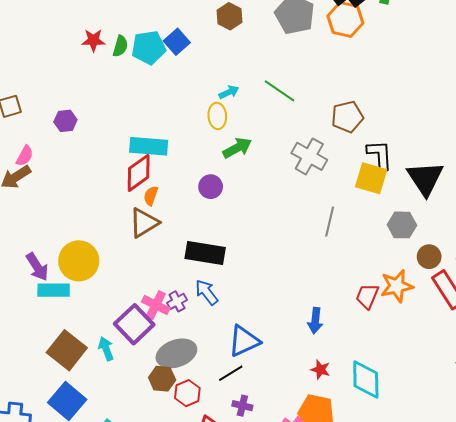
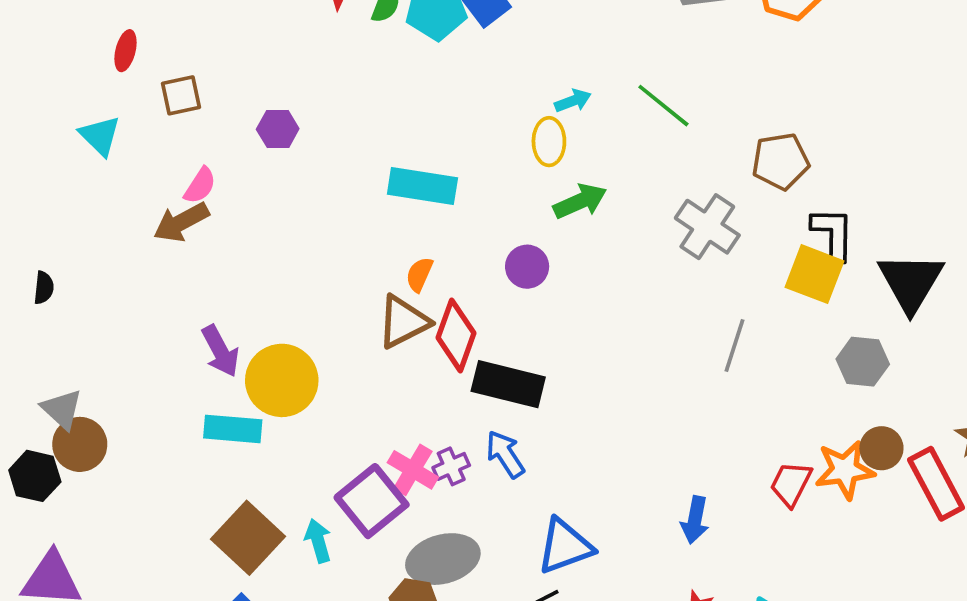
red diamond: (139, 173) -> (456, 335), moved, turned -39
brown circle: (429, 257) -> (881, 448), moved
purple arrow: (37, 267) -> (220, 351), moved

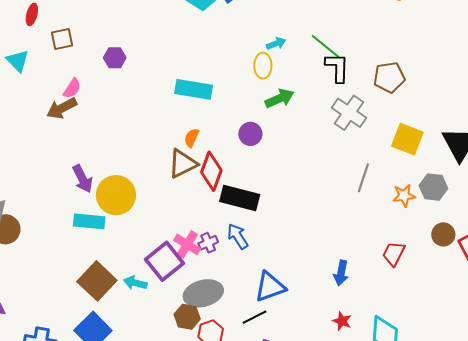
black L-shape: (833, 234) -> (337, 68), moved
orange star: (845, 470) -> (404, 196), moved, size x0.7
cyan arrow: (318, 541) -> (135, 283), turned -60

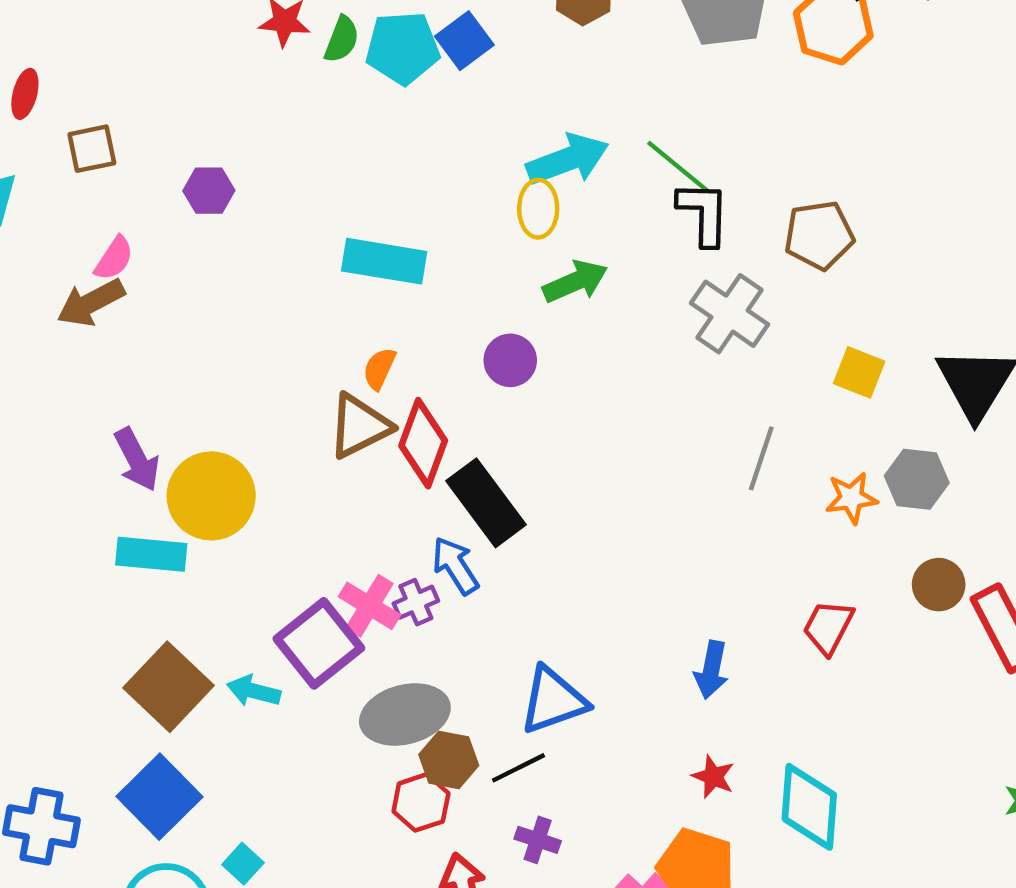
cyan arrow: (276, 43) -> (568, 159), size x1.8
yellow square: (407, 139) -> (859, 372), size x0.7
black rectangle: (240, 198) -> (486, 503), turned 39
blue arrow: (238, 236) -> (455, 565), moved
brown hexagon: (187, 317) -> (449, 760), moved

